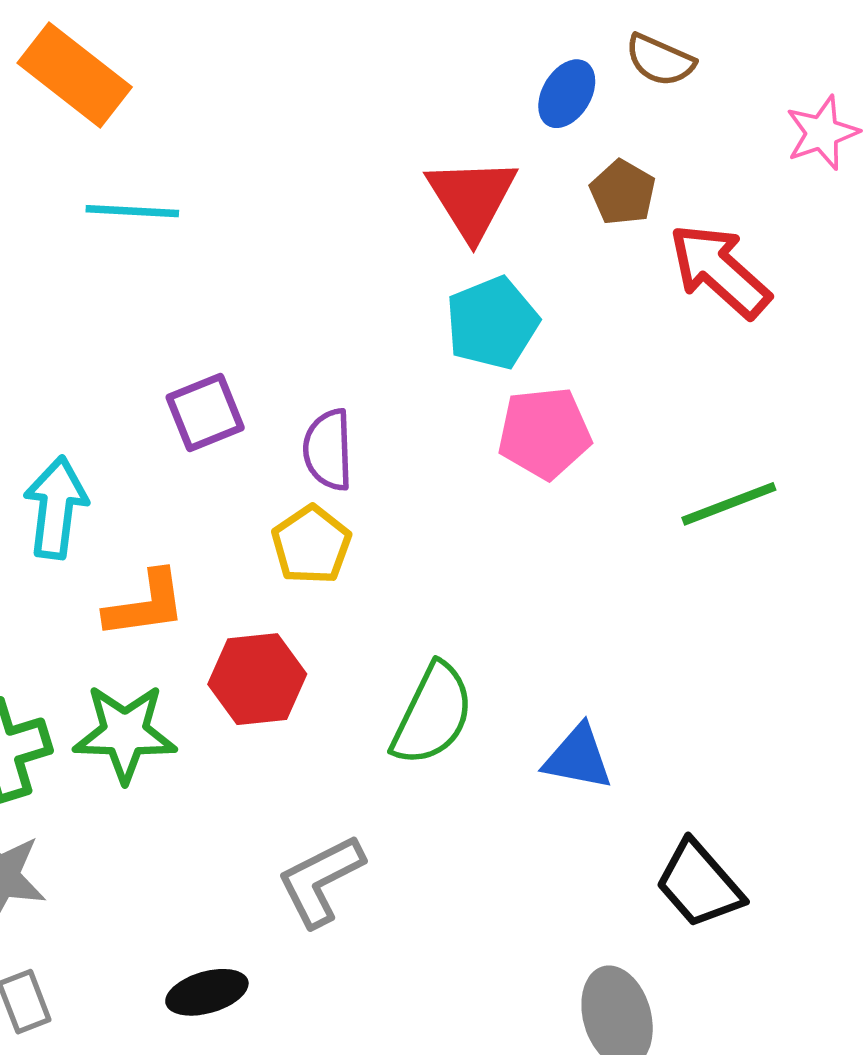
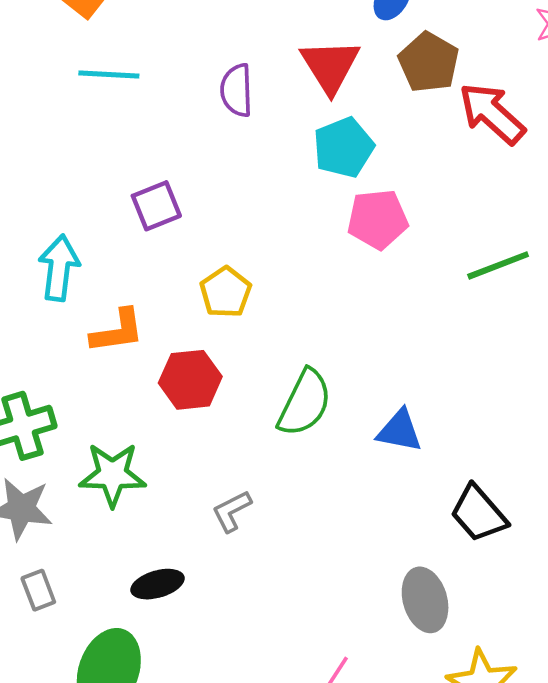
brown pentagon: (623, 192) -> (429, 62), size x1.4
purple semicircle: (328, 450) -> (237, 90), moved
green star: (125, 733) -> (112, 475), moved
gray L-shape: (321, 880) -> (232, 511), size x0.7

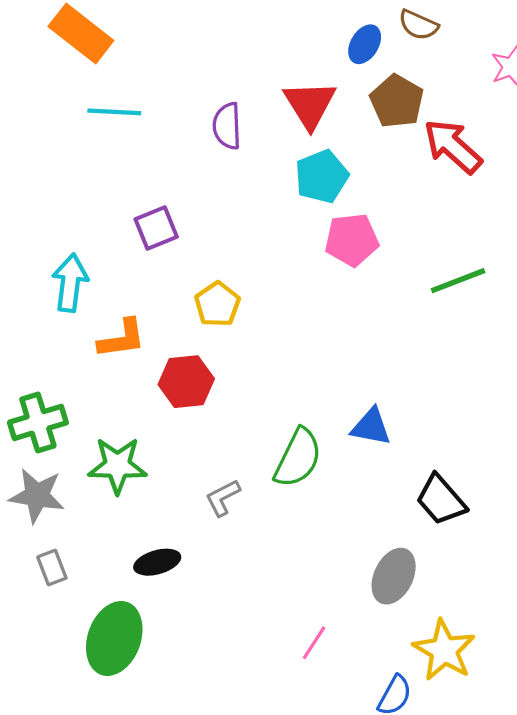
green semicircle: (305, 403) -> (298, 458), moved
gray ellipse: (425, 600) -> (394, 576), turned 42

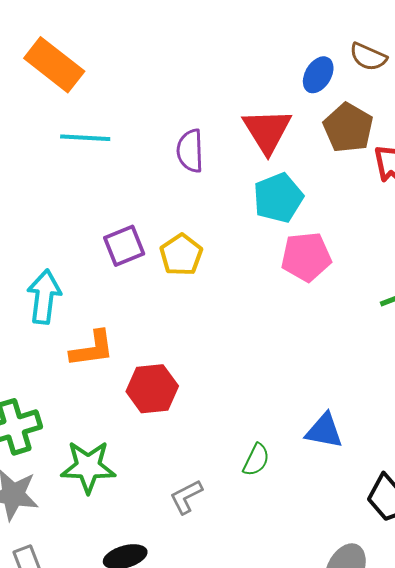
yellow pentagon: (217, 304) -> (181, 255), moved
green semicircle: (298, 458) -> (256, 460), size x0.6

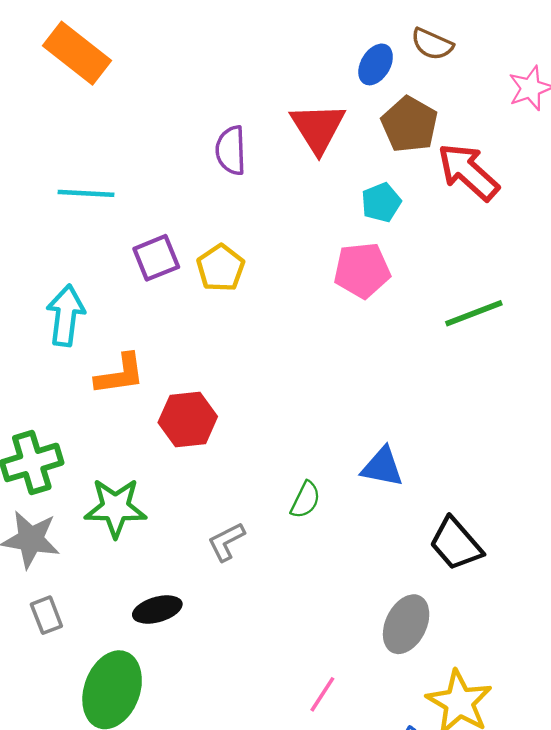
cyan line: (85, 138) -> (86, 193), moved
cyan pentagon: (278, 198) -> (381, 202), moved, size x0.7

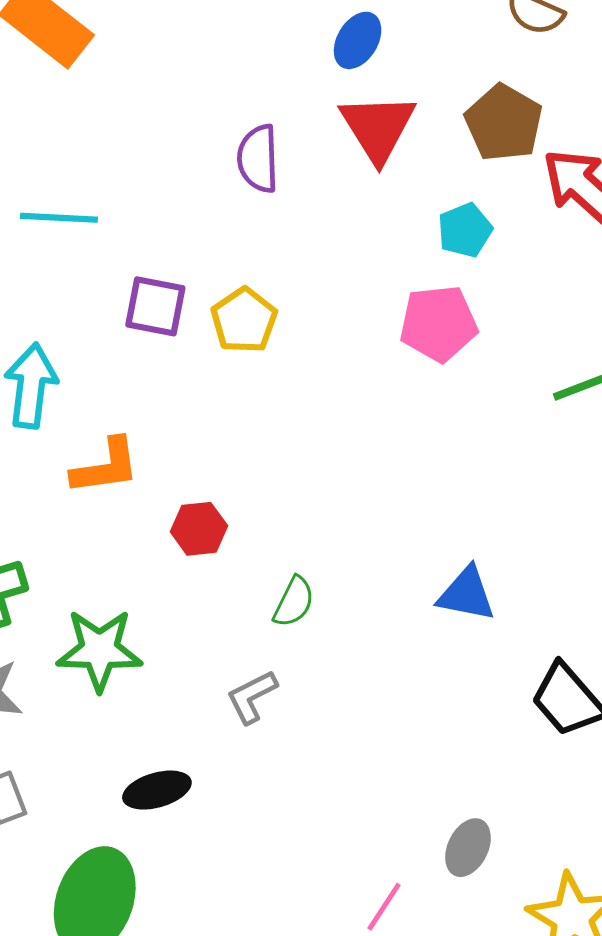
blue ellipse: (376, 64) -> (358, 40), moved
purple square: (156, 258) -> (155, 306), turned 33
red hexagon: (188, 420) -> (199, 529), size x0.7
green semicircle: (305, 500) -> (294, 602), moved
gray ellipse: (406, 624) -> (468, 848), moved, size x0.7

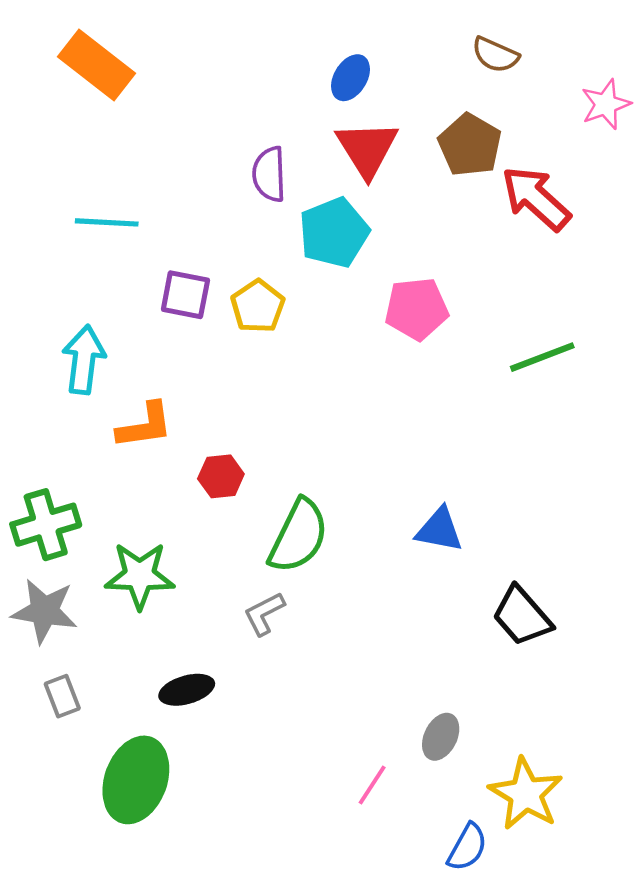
cyan pentagon: (465, 230) -> (334, 233), moved, size x1.6
green semicircle: (294, 602) -> (298, 536), size x1.8

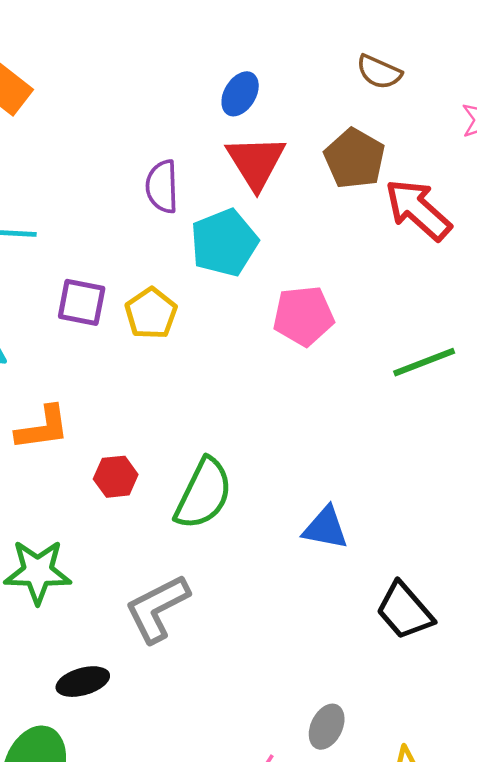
green semicircle: (298, 536) -> (203, 494), moved
gray L-shape: (264, 614) -> (157, 608), size x1.6

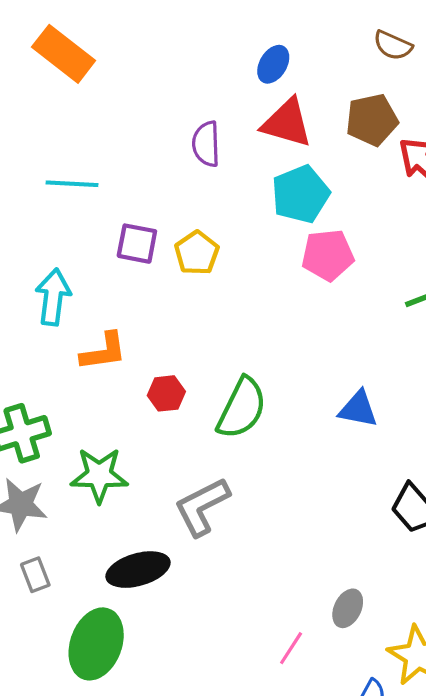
brown pentagon: (355, 158) -> (372, 120), turned 30
red triangle: (256, 162) -> (287, 123), turned -42
cyan pentagon: (224, 243) -> (301, 194), moved
blue triangle: (325, 528) -> (358, 409), moved
black ellipse: (83, 682) -> (138, 570), size x1.4

